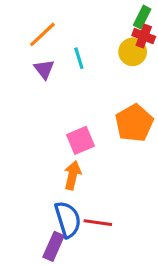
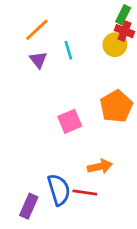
orange arrow: (73, 175) -> (100, 166), moved, turned 65
purple rectangle: (54, 246) -> (29, 206), moved

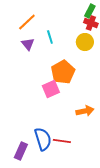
yellow circle: (115, 45) -> (85, 42), moved
orange pentagon: (116, 106) -> (63, 72), moved
orange arrow: (100, 166) -> (85, 111), moved

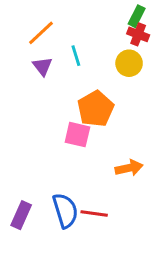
pink square: (51, 89) -> (77, 135), turned 36
purple rectangle: (21, 151) -> (21, 215), moved

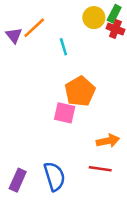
yellow circle: (129, 63) -> (94, 18), moved
purple triangle: (42, 66) -> (14, 35), moved
red line: (94, 214) -> (100, 169), moved

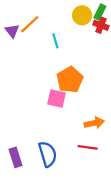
purple rectangle: (18, 180) -> (15, 157), turned -42

